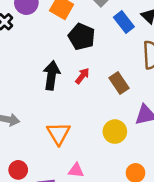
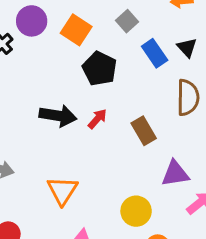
black arrow: (51, 75) -> (58, 116), turned 88
yellow circle: (115, 132) -> (136, 211), moved

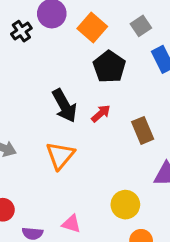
black arrow: (58, 116) -> (64, 106), turned 44
orange triangle: (62, 190) -> (60, 155), moved

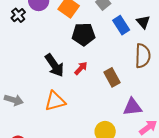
black pentagon: (109, 67) -> (84, 34), turned -30
orange triangle: (60, 155) -> (55, 101), turned 40

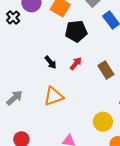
black arrow: (54, 65) -> (51, 62), size x0.6
gray arrow: (14, 100) -> (14, 98), turned -54

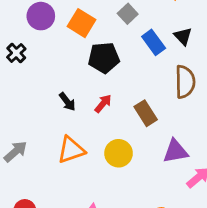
black cross: (13, 17) -> (16, 53), moved
yellow circle: (103, 122) -> (119, 153), moved

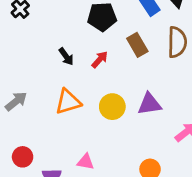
brown rectangle: (146, 113) -> (137, 45), moved
purple triangle: (175, 151) -> (149, 104), moved

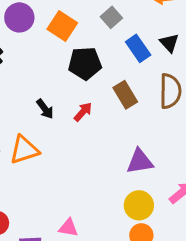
orange triangle: (68, 102) -> (24, 150), moved
yellow circle: (112, 107) -> (139, 205), moved

